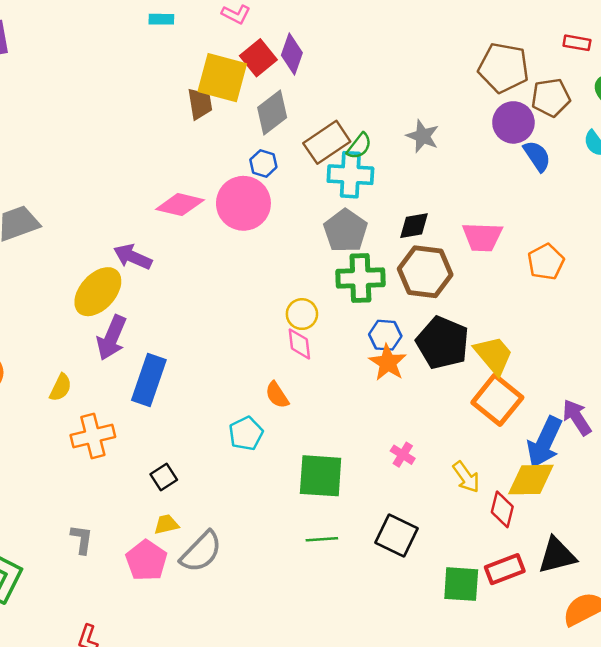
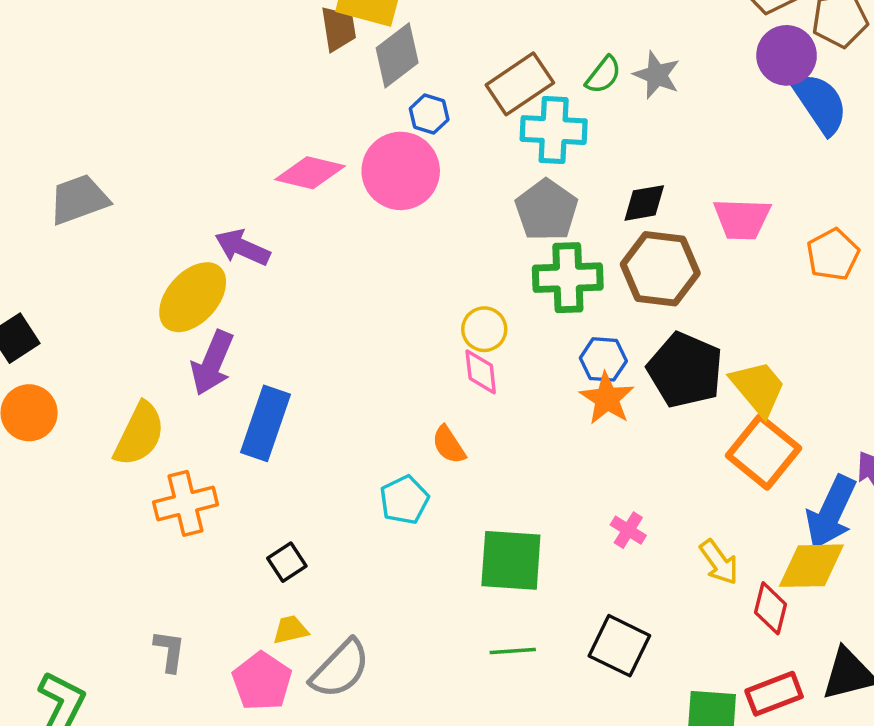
gray diamond: (272, 112) -> (397, 55), moved
green semicircle: (359, 146) -> (603, 75), moved
blue semicircle: (537, 156) -> (820, 103), size x1.4
yellow semicircle: (61, 387) -> (139, 434), size x1.6

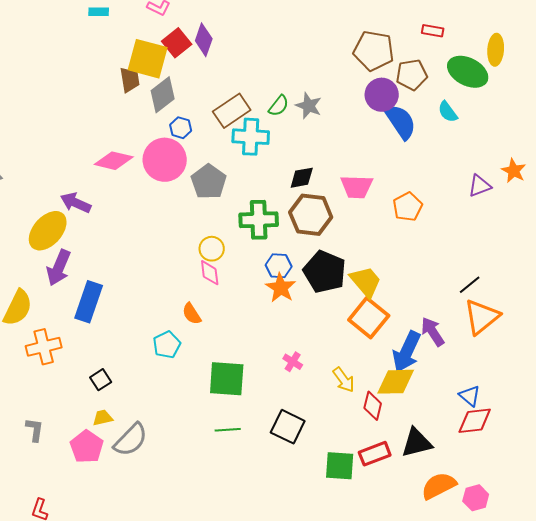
gray pentagon: (546, 210) -> (209, 182), moved

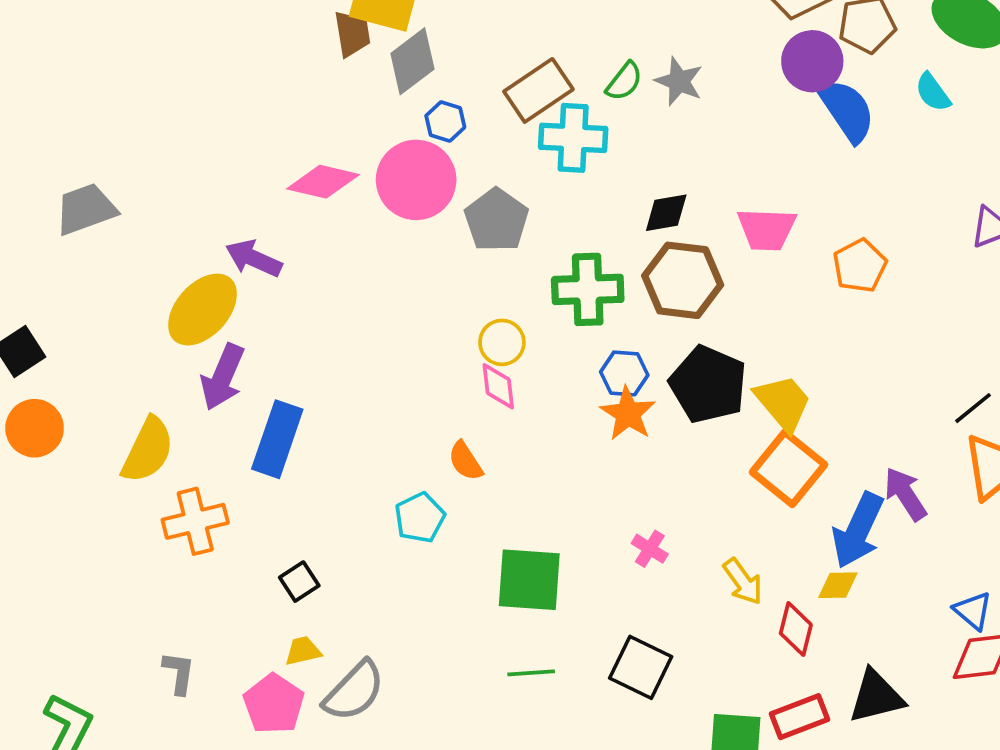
yellow diamond: (396, 382) -> (838, 585), size x0.6

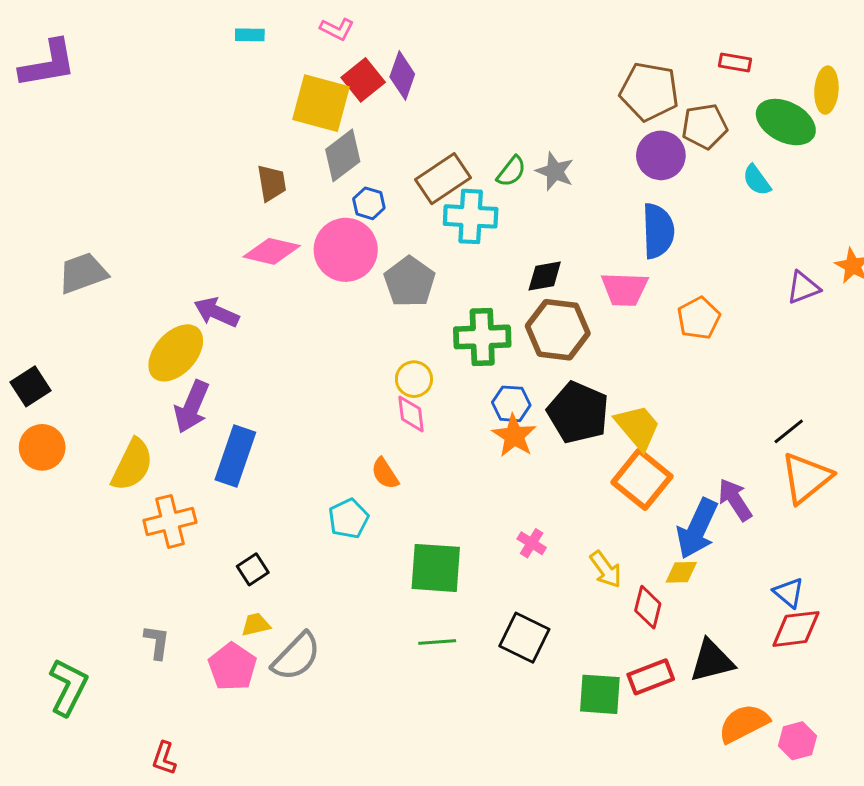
brown trapezoid: (352, 34) -> (272, 183), moved
blue semicircle: (847, 111) -> (658, 231), moved, turned 32

